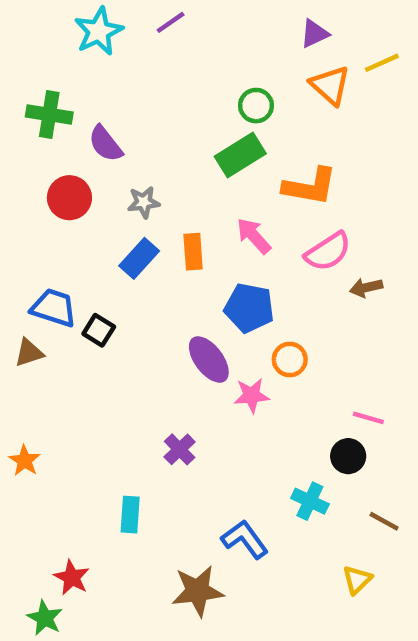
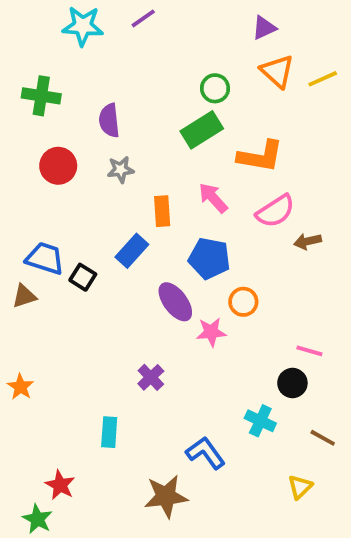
cyan star: (99, 31) -> (83, 26), turned 30
yellow line: (382, 63) -> (323, 79), moved
purple semicircle: (105, 144) -> (109, 120), moved, turned 32
blue rectangle: (139, 258) -> (132, 251), moved

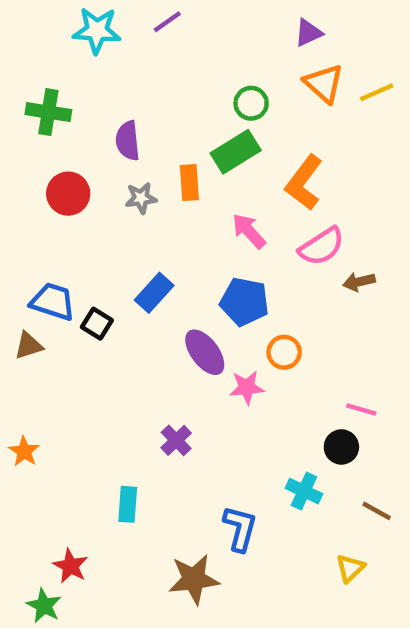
orange L-shape: (260, 156) -> (304, 183), turned 117
orange rectangle: (162, 211) -> (189, 183), moved
blue L-shape: (206, 453) -> (240, 529), turned 51

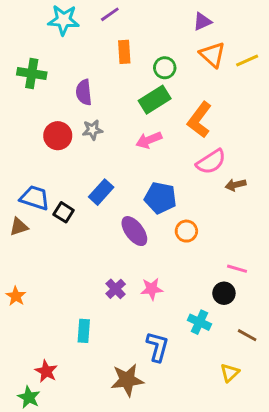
orange rectangle: (189, 183) -> (124, 52), moved
red circle: (68, 194) -> (58, 136), moved
pink arrow: (249, 231) -> (149, 140), moved, turned -70
pink star: (247, 387) -> (152, 289), moved

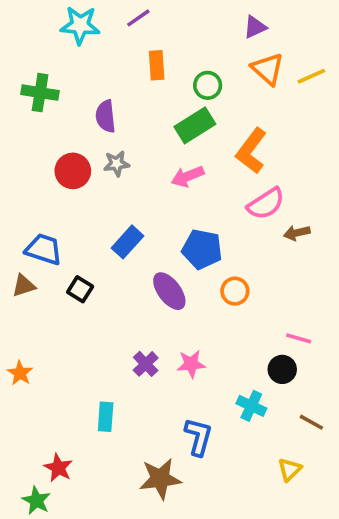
black square: (64, 212) -> (80, 289), moved

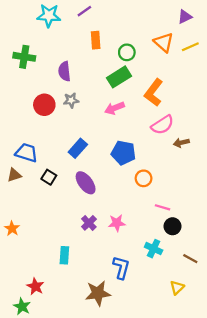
purple triangle: (255, 27) -> (185, 17), moved
purple ellipse: (169, 291) -> (86, 183), moved
pink line: (299, 338) -> (162, 207), moved

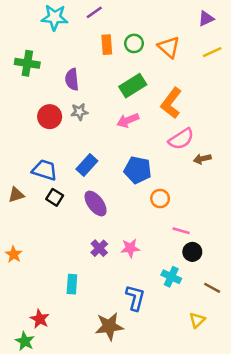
orange triangle: (164, 42) -> (169, 47), moved
green circle: (127, 52) -> (134, 43), moved
blue trapezoid: (26, 153) -> (45, 170), moved

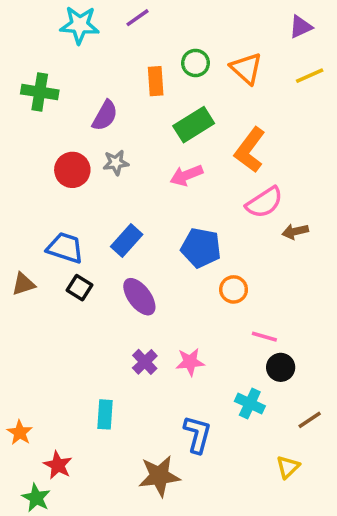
orange rectangle: (107, 45) -> (156, 81), moved
purple semicircle: (72, 79) -> (105, 116), turned -145
orange star: (14, 254) -> (20, 433), moved
brown line: (212, 288) -> (310, 420), turned -63

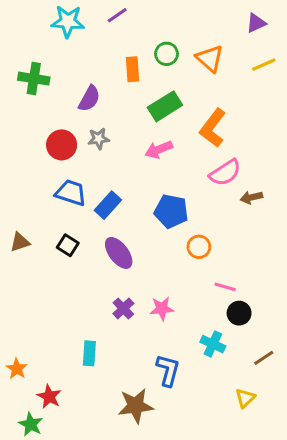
blue trapezoid: (65, 248) -> (71, 193), moved

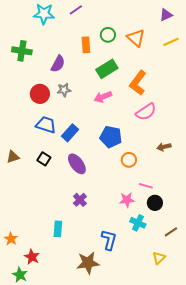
brown arrow: (251, 197) -> (164, 147), moved
pink star: (162, 309) -> (127, 200), moved

